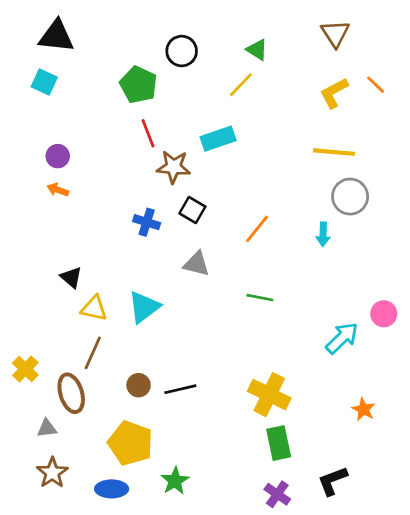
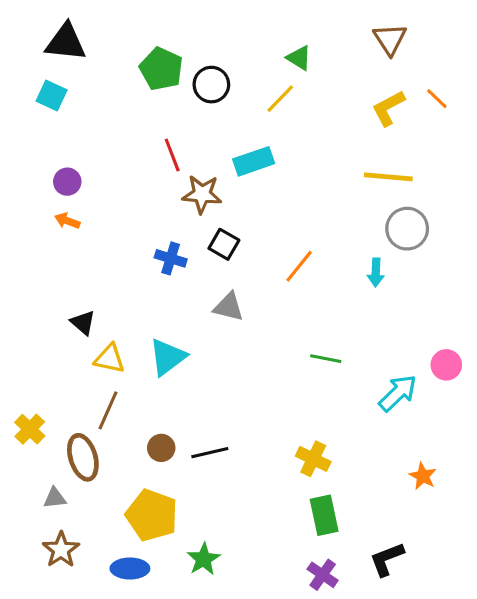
black circle: (182, 51) -> (211, 85), moved
green pentagon: (139, 85) -> (161, 69), moved
green line: (260, 298) -> (326, 359), moved
yellow cross: (269, 395) -> (313, 459), size x0.7

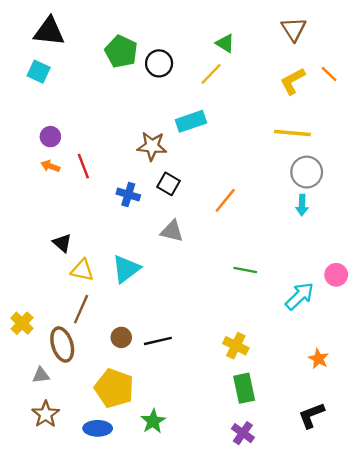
red line: (172, 155) -> (83, 166), moved
cyan arrow: (376, 272) -> (302, 205), moved
black L-shape: (387, 559) -> (311, 415), moved

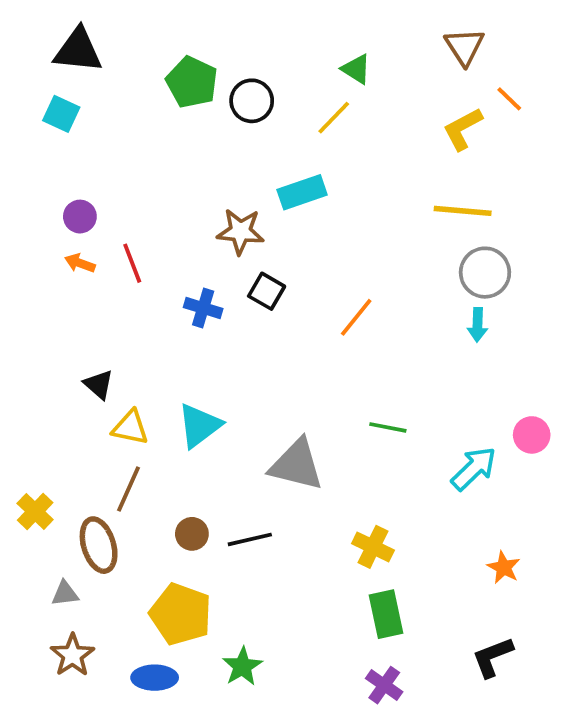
orange line: (329, 74) -> (509, 99), moved
gray triangle: (172, 231) -> (296, 465), moved, size x1.5

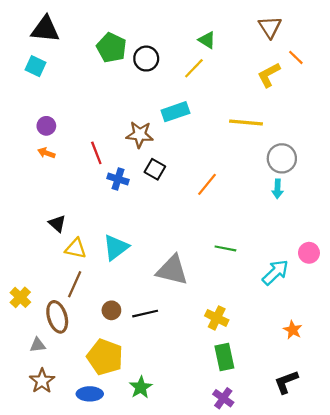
yellow line: (463, 211) -> (246, 123), moved
red line: (132, 263) -> (96, 153), moved

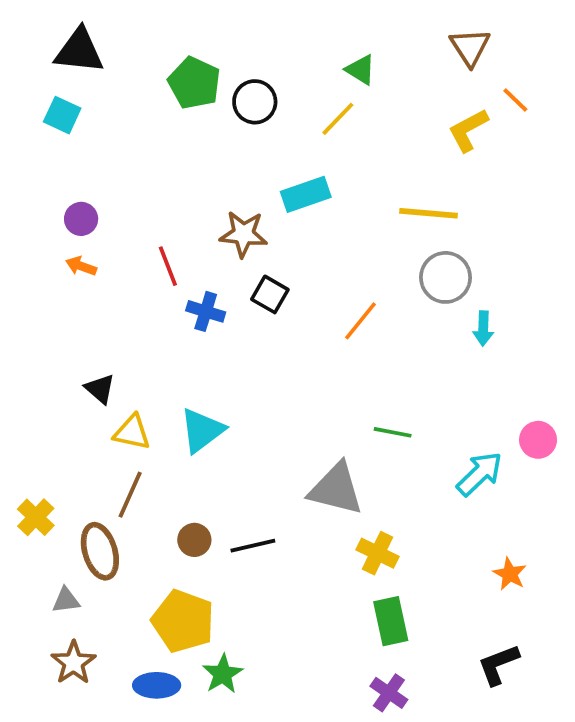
gray circle: (282, 158) -> (445, 277), moved
gray triangle: (172, 270) -> (336, 489), moved
green star: (141, 387) -> (223, 674), moved

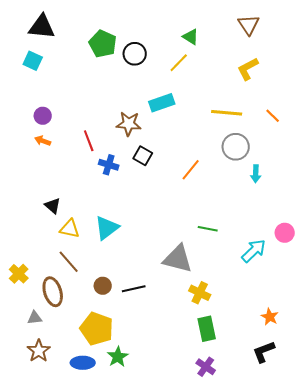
orange line: (515, 100) -> (273, 116), moved
brown line: (130, 495) -> (69, 262), turned -65
orange star: (510, 574) -> (270, 317), moved

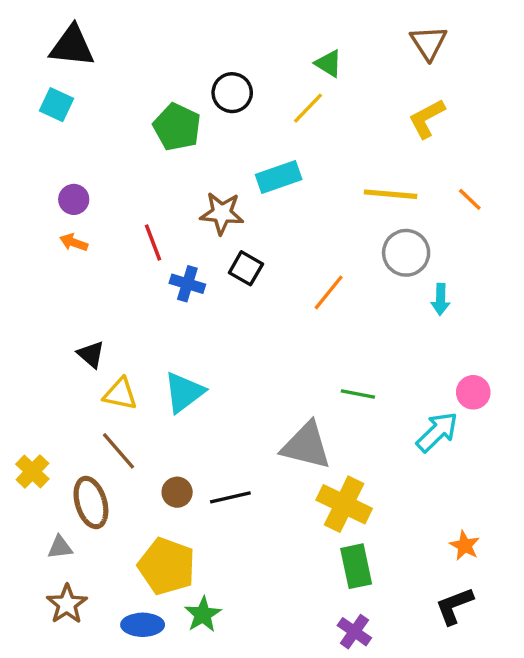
green pentagon: (103, 44) -> (177, 127), moved
pink circle: (285, 233) -> (473, 392), moved
yellow cross: (200, 293) -> (344, 504), size x1.4

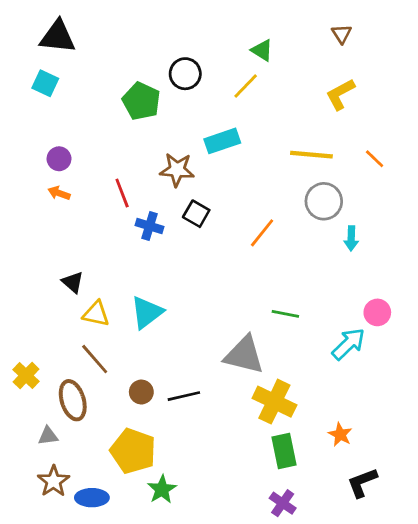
brown triangle: (428, 43) -> (342, 34), size x0.7
orange star: (465, 546) -> (340, 435), moved
blue ellipse: (143, 625) -> (92, 498), moved

